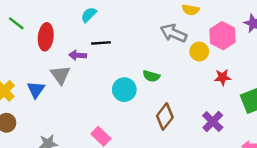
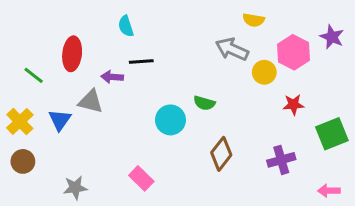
cyan semicircle: (89, 15) -> (126, 26), turned -63
green line: (16, 23) -> (34, 75), moved
gray triangle: (60, 75) -> (91, 101), turned -40
purple cross: (213, 122) -> (281, 160), turned 30

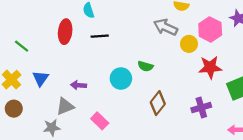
red ellipse: (72, 54) -> (65, 32), moved
purple arrow: (112, 77) -> (79, 85), moved
gray triangle: (91, 101) -> (65, 106), moved, turned -36
red star: (293, 105) -> (210, 67), size x1.5

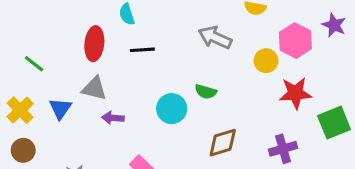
gray arrow: (166, 27) -> (215, 37), moved
brown diamond: (158, 103) -> (223, 143), turned 35
gray triangle: (65, 106) -> (94, 88), moved, turned 36

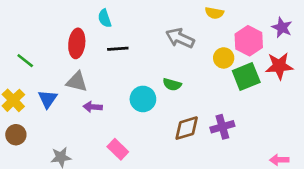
red star: (295, 93) -> (279, 66), moved
green square: (334, 123) -> (246, 76), moved
purple cross: (283, 149) -> (222, 127), moved

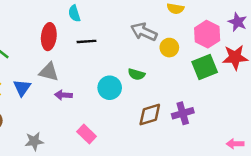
yellow circle: (224, 58) -> (169, 48), moved

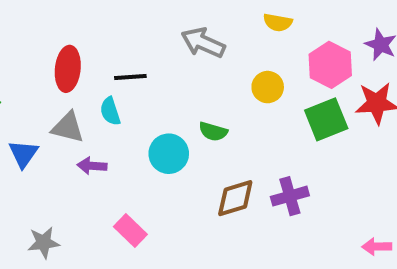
cyan semicircle: (74, 13) -> (110, 111), moved
gray arrow: (144, 32) -> (203, 43), moved

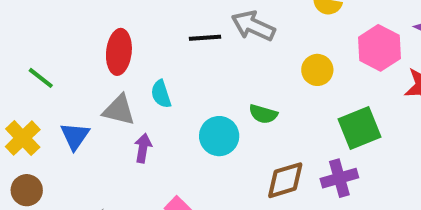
black line: (130, 77) -> (205, 38), moved
green square: (326, 119) -> (359, 128), moved
purple arrow: (92, 166) -> (143, 148), turned 96

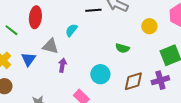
red ellipse: (119, 52) -> (35, 17), moved
cyan semicircle: (161, 94) -> (71, 30), moved, turned 56
cyan circle: (219, 136) -> (100, 74), moved

